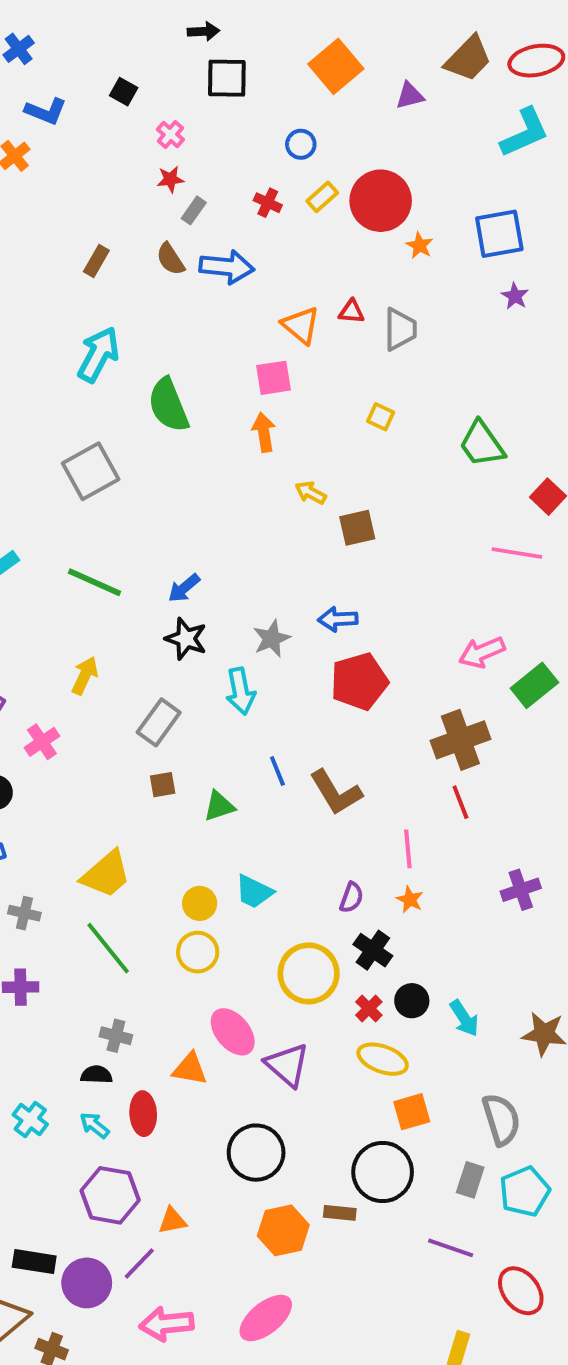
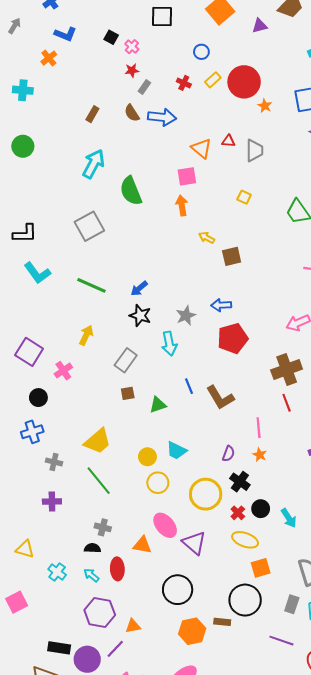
black square: (124, 92) -> (111, 37), moved
yellow circle: (198, 952) -> (158, 483), moved

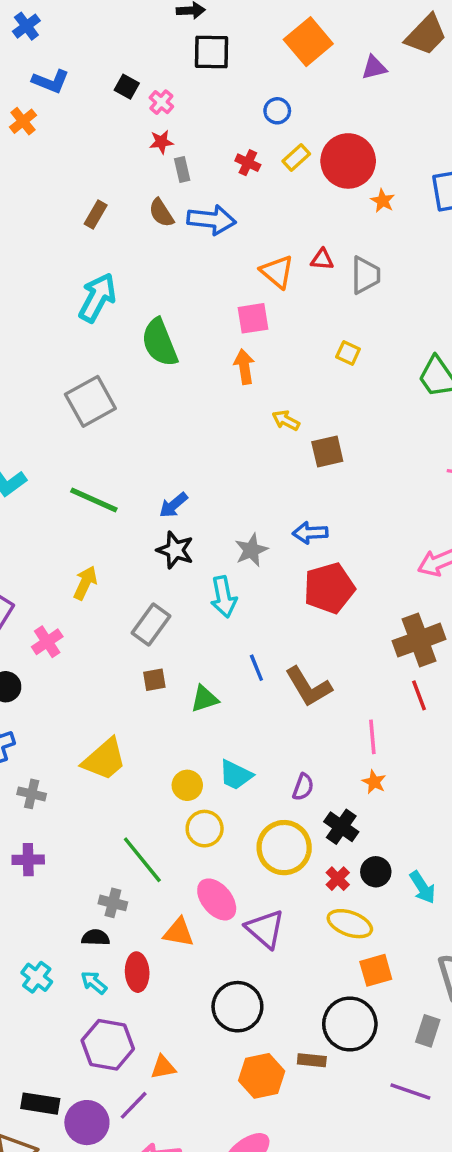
gray rectangle: (144, 87) -> (182, 170), turned -48
purple semicircle: (228, 454) -> (303, 787), moved
green line: (99, 481) -> (142, 860), moved

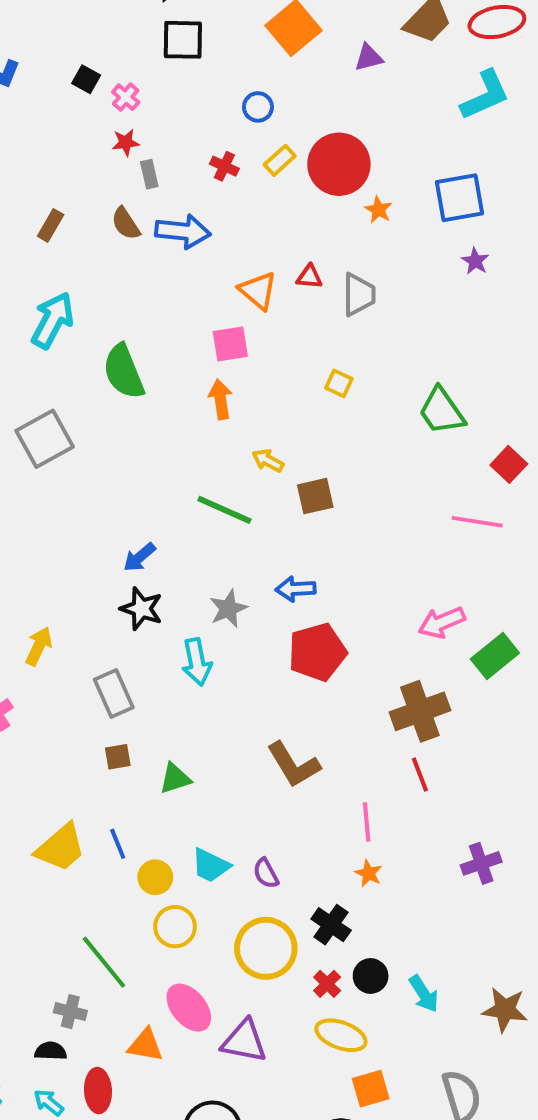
green line: (94, 500) -> (224, 510), moved
gray rectangle: (151, 624) -> (114, 694), turned -60
blue line: (256, 668) -> (118, 844), moved
purple semicircle: (303, 787) -> (266, 873), moved, turned 132
purple triangle: (265, 929) -> (244, 1041), turned -30

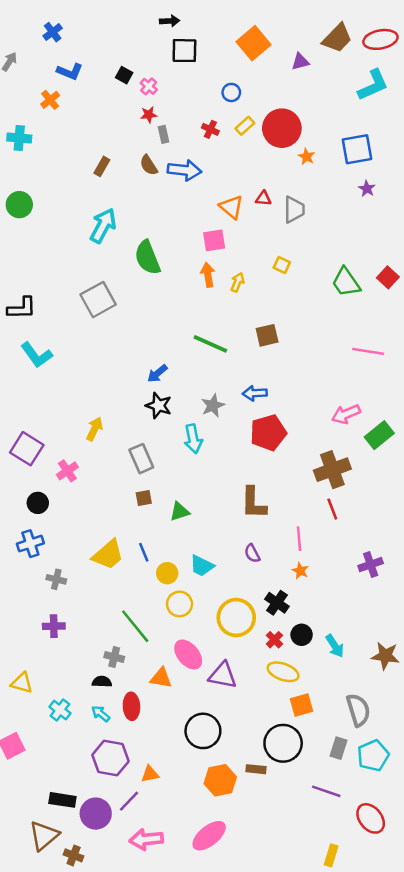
yellow arrow: (268, 460) -> (237, 282), moved, turned 84
red square: (509, 464) -> (388, 277), moved
brown L-shape: (294, 765) -> (253, 503), turned 32
purple semicircle: (266, 873) -> (252, 553), moved

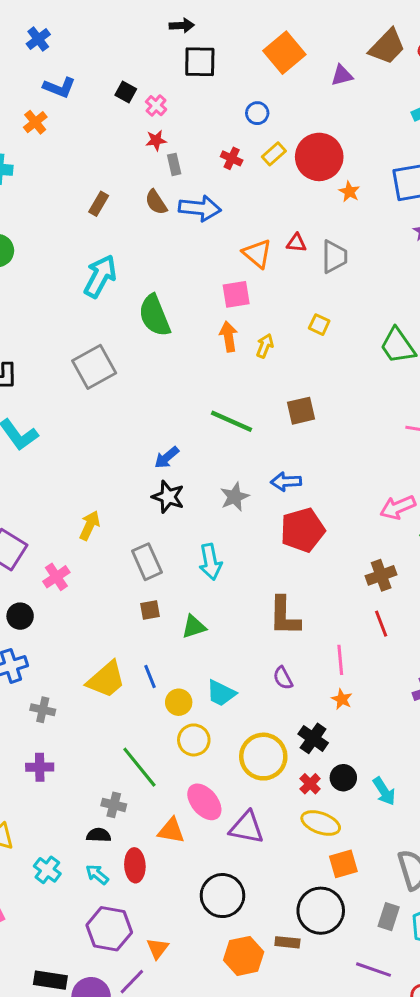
cyan arrow: (193, 439) -> (210, 562), moved
brown cross: (332, 470) -> (381, 575), size x0.7
orange triangle: (150, 774) -> (158, 948), turned -42

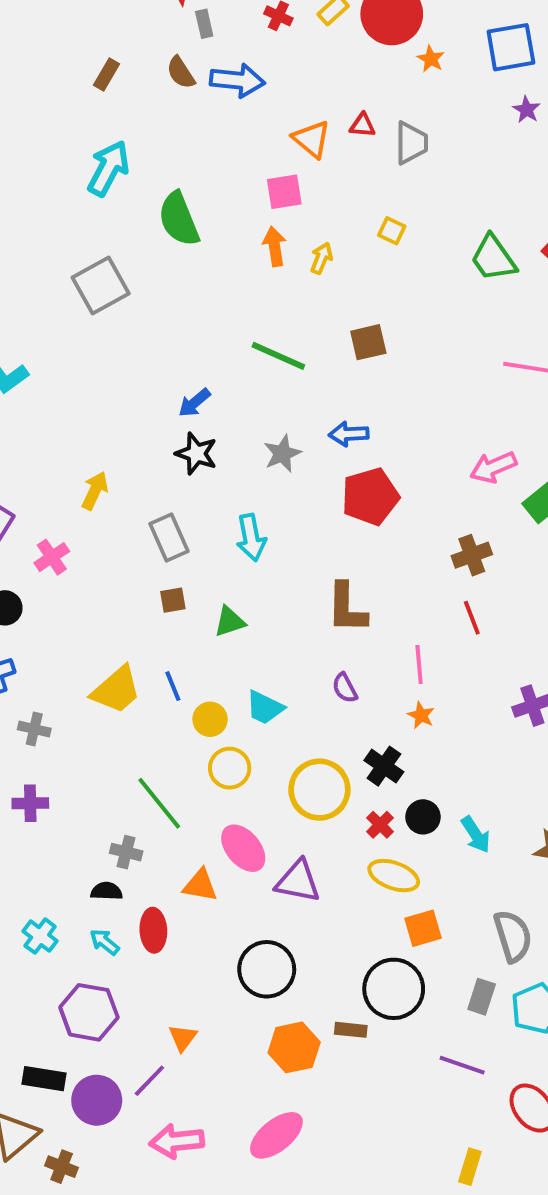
purple hexagon: (109, 929) -> (89, 1012), moved

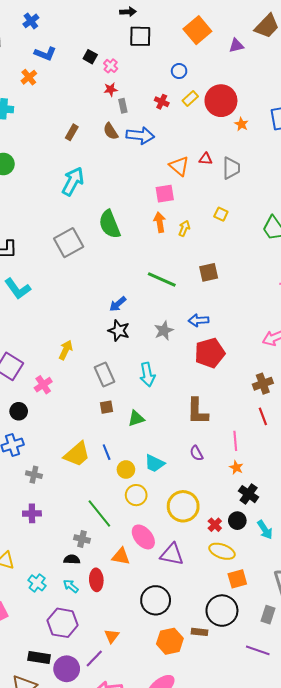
green semicircle: (179, 219) -> (110, 224), moved
black cross: (384, 766) -> (249, 494), moved

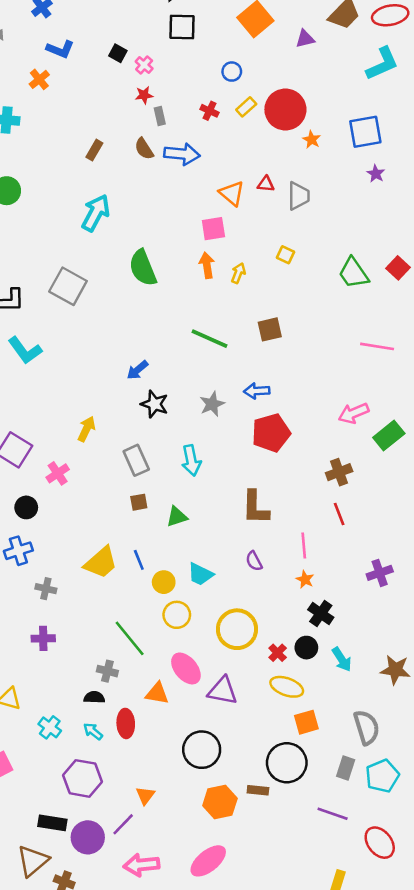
gray square: (69, 243) -> (68, 286), moved, turned -32
blue arrow: (118, 304) -> (137, 370), moved

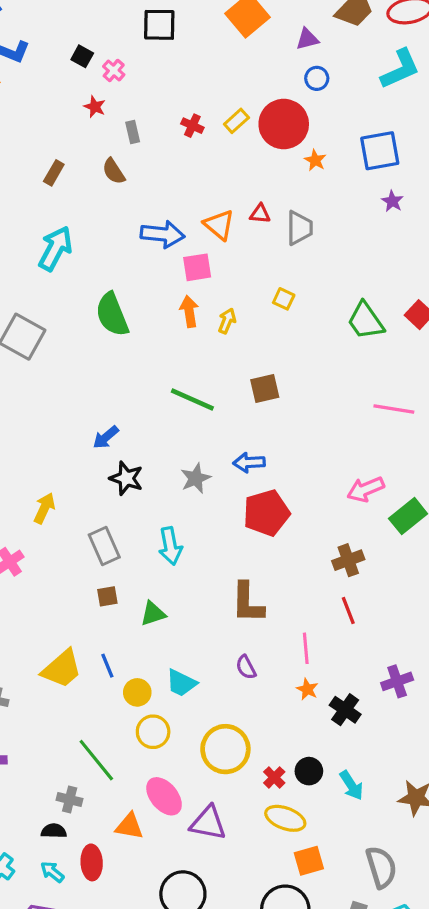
blue circle: (232, 72) -> (317, 78), moved
red star: (144, 95) -> (95, 107), moved, turned 30
blue arrow: (182, 154) -> (162, 234), moved
black cross: (321, 614) -> (345, 710), moved

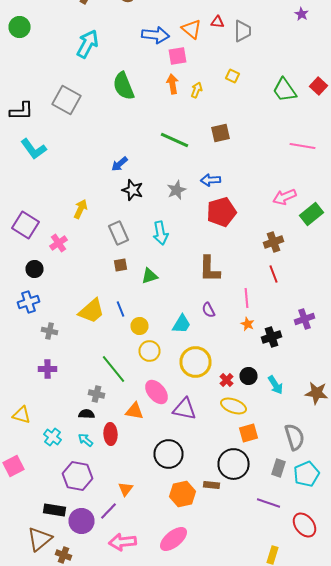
cyan trapezoid: (181, 683) -> (182, 324), moved, turned -85
black cross: (345, 710) -> (272, 337), turned 36

